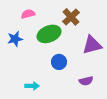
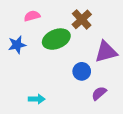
blue circle: (59, 62) -> (82, 71), moved
purple semicircle: (86, 81) -> (99, 93), turned 152

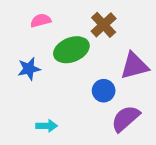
blue star: (17, 45) -> (29, 69), moved
purple semicircle: (99, 93) -> (126, 118), size x1.5

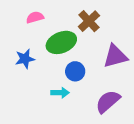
blue circle: (104, 91) -> (75, 71), moved
cyan arrow: (47, 126) -> (60, 93), moved

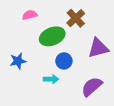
blue star: (25, 59) -> (18, 61), moved

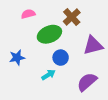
cyan arrow: (51, 79) -> (48, 75), turned -32

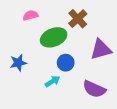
purple semicircle: (87, 82) -> (94, 89), turned -115

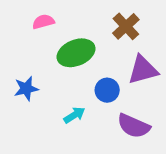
brown cross: (78, 19) -> (126, 26), moved
blue circle: (66, 63) -> (107, 90), moved

